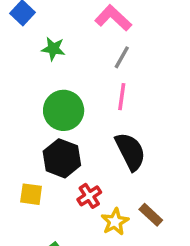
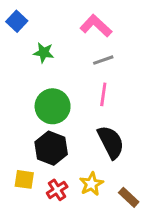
gray line: (122, 57) -> (103, 60), turned 42
red cross: (89, 196) -> (57, 190), moved
yellow star: (115, 222) -> (91, 184), moved

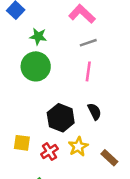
green circle: (53, 106) -> (36, 66), moved
black semicircle: (111, 142) -> (94, 111), size x0.6
black hexagon: (51, 148) -> (61, 118), moved

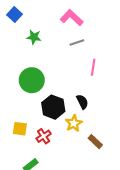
green circle: (36, 66) -> (32, 80), moved
pink line: (88, 71) -> (93, 67), moved
yellow star: (78, 147) -> (74, 123), moved

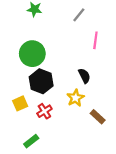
gray line: (77, 42) -> (79, 15), turned -32
black hexagon: (53, 107) -> (41, 81), moved
yellow square: (20, 129) -> (20, 103), turned -32

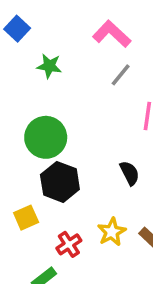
yellow star: (75, 98) -> (112, 232), moved
red cross: (44, 111) -> (69, 244), moved

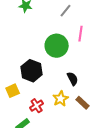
green circle: (46, 137) -> (57, 46), moved
black semicircle: (130, 173) -> (73, 79), moved

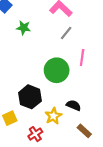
black semicircle: (73, 79) -> (74, 105), turned -40
yellow star: (61, 99) -> (53, 116), moved

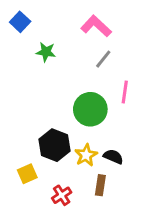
yellow star: (53, 116) -> (86, 155), moved
brown rectangle: (84, 131) -> (100, 185), moved, turned 56

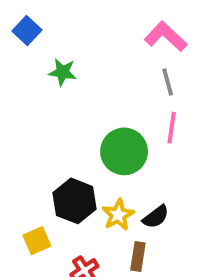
pink L-shape: (96, 26) -> (166, 36), moved
gray line: (103, 59) -> (168, 82), moved, turned -54
black semicircle: (113, 157) -> (156, 217), turned 120

